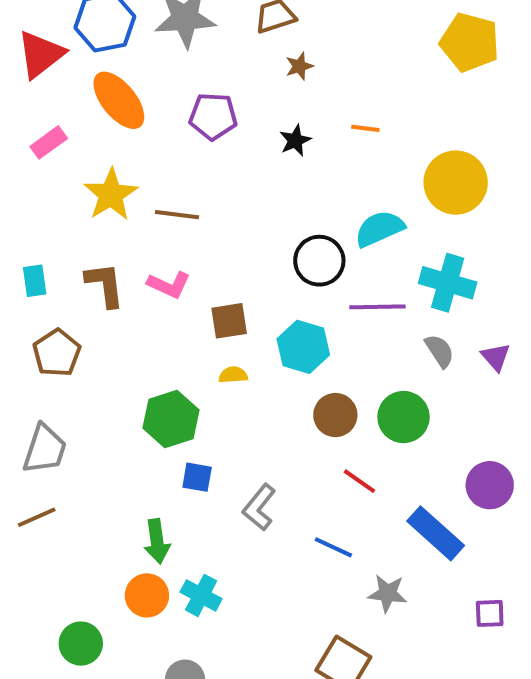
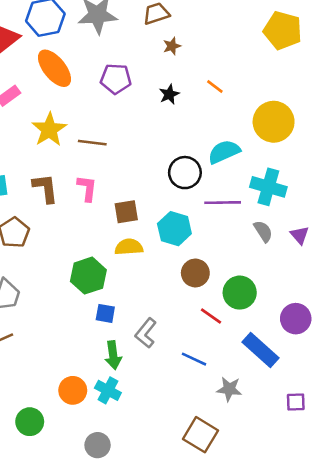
orange line: (365, 128) -> (215, 87), turned 30
pink L-shape: (169, 285) -> (87, 188), turned -108
yellow semicircle: (233, 375) -> (129, 247), size x1.5
green circle: (404, 417) -> (240, 293), moved
green arrow: (157, 541) -> (113, 355), moved

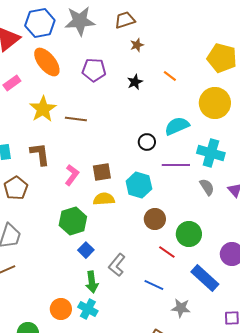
yellow pentagon: (283, 30) -> (222, 58), moved
black circle: (185, 173) -> (147, 142), size x0.7
pink L-shape: (87, 188) -> (72, 175), moved, turned 30
blue square: (105, 313) -> (86, 250), turned 35

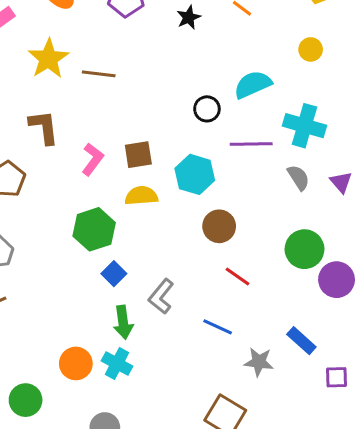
yellow circle: (215, 103) -> (311, 49), size x0.5
green circle: (189, 234) -> (304, 249), moved
blue rectangle: (205, 278) -> (301, 341), moved, size x0.7

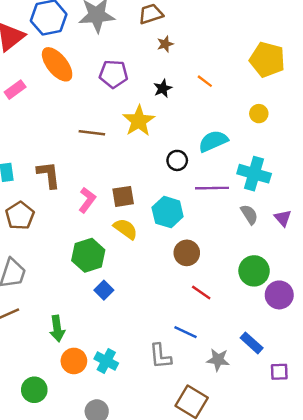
yellow star: (48, 59) -> (139, 121), moved
yellow semicircle: (141, 196) -> (126, 229), turned 40
gray L-shape: (161, 296) -> (160, 356), moved, turned -44
green arrow: (123, 322) -> (57, 329), moved

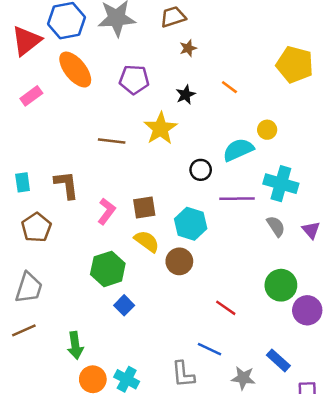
yellow circle: (259, 114) -> (267, 130), moved
brown circle: (187, 253) -> (179, 261), moved

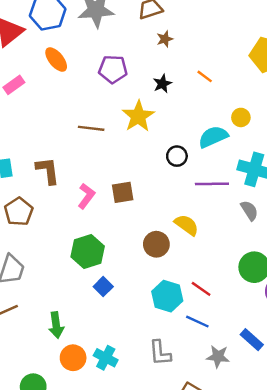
orange ellipse: (75, 70) -> (56, 59), size x0.7
cyan hexagon: (191, 224) -> (167, 296), moved
yellow semicircle: (147, 241) -> (187, 225), moved
blue line: (209, 349) -> (197, 322), moved

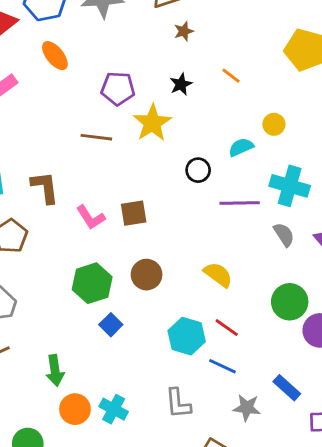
purple pentagon: (113, 69) -> (118, 89), moved
cyan semicircle: (213, 137) -> (241, 147), size x0.7
pink L-shape: (86, 196) -> (91, 217), turned 110
yellow semicircle: (187, 225) -> (218, 275), moved
brown circle: (156, 244) -> (147, 275), moved

